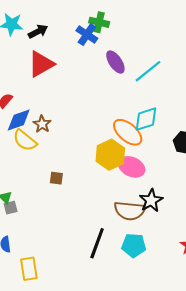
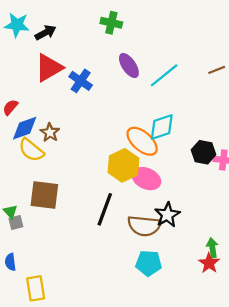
blue cross: (87, 35) -> (81, 81), moved
brown square: (56, 178) -> (44, 195), moved, size x2.0
black line: (97, 243) -> (105, 209), moved

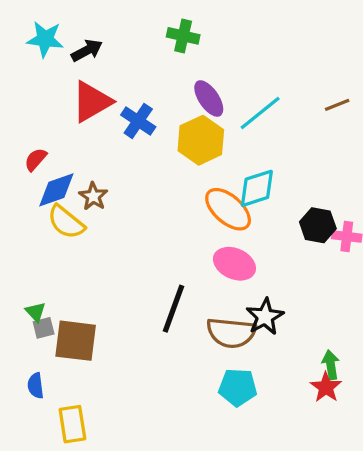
yellow hexagon: (123, 165) -> (201, 140), moved
brown square: (44, 195) -> (76, 341), moved

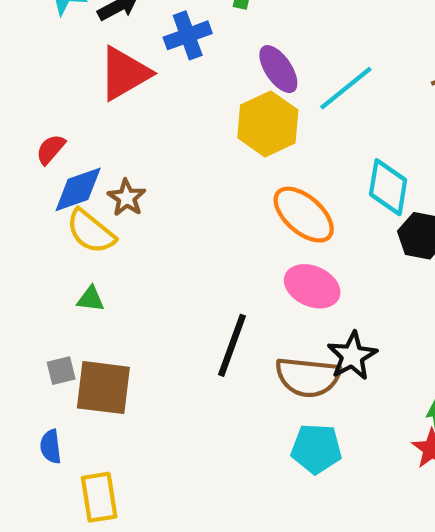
blue cross: (138, 121) -> (188, 35), moved, turned 36
cyan diamond: (257, 188) -> (388, 187), moved, turned -63
green triangle: (36, 312) -> (91, 299), moved, turned -40

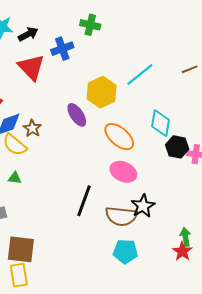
purple ellipse: (278, 69) -> (77, 115), moved
red triangle: (124, 73) -> (31, 67), turned -44
brown square: (103, 388) -> (21, 249), moved

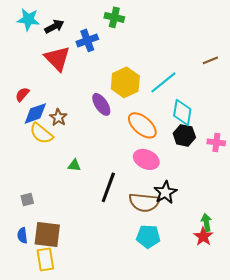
cyan line: (140, 74) -> (163, 82), moved
black hexagon: (177, 147) -> (184, 135), moved
green triangle: (15, 178) -> (74, 165), moved

